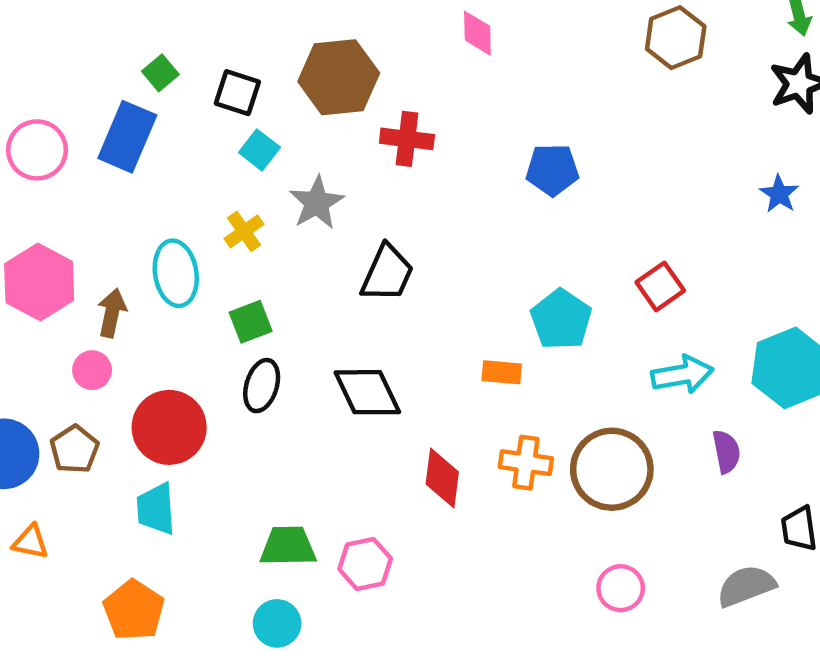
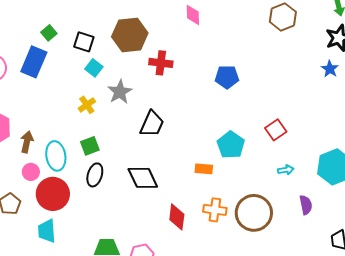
blue star: (779, 194) -> (330, 69), moved
cyan ellipse: (176, 273) -> (56, 156), moved
pink circle: (92, 370) -> (31, 172), moved
cyan arrow: (682, 375) -> (286, 170), size x0.6

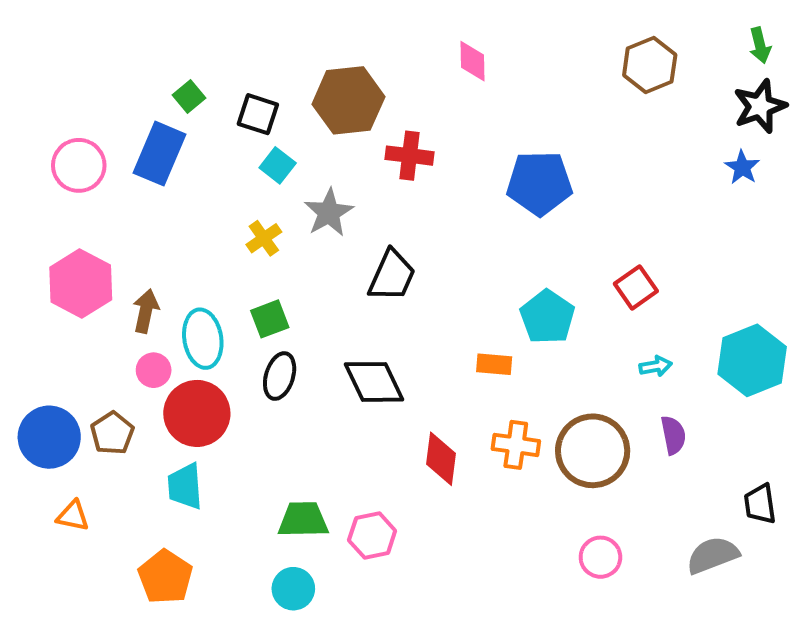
blue pentagon: (227, 77) -> (539, 183), size x1.4
purple semicircle: (306, 205) -> (673, 435), moved

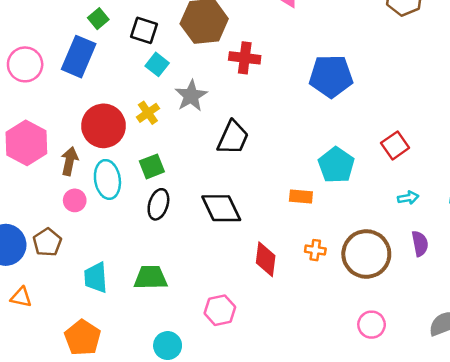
red circle: (197, 413) -> (103, 126), moved
orange cross: (516, 445) -> (315, 250), size x0.7
green trapezoid: (303, 520) -> (151, 278), moved

